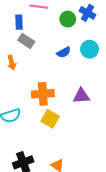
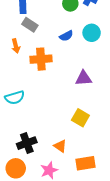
orange cross: (43, 94) -> (41, 59), moved
yellow square: (50, 119) -> (80, 118), moved

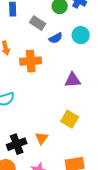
gray rectangle: (30, 25) -> (38, 23), moved
orange triangle: (60, 146) -> (42, 138), moved, turned 32

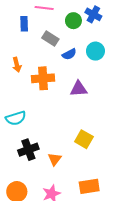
purple triangle: (73, 80) -> (79, 89), moved
black cross: (17, 144) -> (28, 150), moved

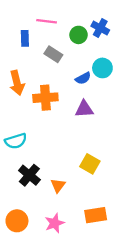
blue semicircle: (69, 54) -> (83, 78), moved
orange arrow: (17, 65) -> (17, 83), size x1.5
black cross: (28, 150) -> (29, 175), turned -30

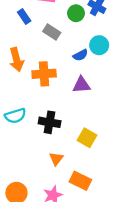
blue rectangle: (25, 38) -> (24, 17), turned -32
black cross: (29, 175) -> (50, 122), moved, turned -30
orange rectangle: (96, 215) -> (80, 181), moved, turned 35

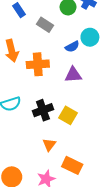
black cross: (50, 122) -> (43, 110), turned -30
yellow square: (87, 138) -> (68, 115), moved

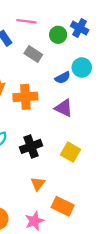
purple triangle: (73, 75) -> (64, 108), turned 30
yellow square: (68, 115) -> (71, 152), moved

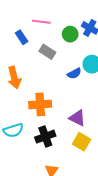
orange cross: (25, 97) -> (40, 104), moved
purple triangle: (64, 108) -> (77, 118), moved

